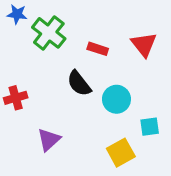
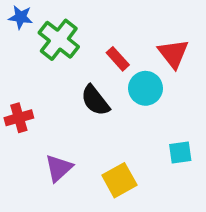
red rectangle: (98, 49) -> (118, 59), turned 30
cyan circle: (116, 99) -> (145, 88), moved
yellow square: (121, 153) -> (119, 180), moved

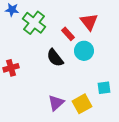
red triangle: (173, 54) -> (89, 22), moved
purple triangle: (59, 168) -> (56, 103), moved
yellow square: (119, 180) -> (82, 104), moved

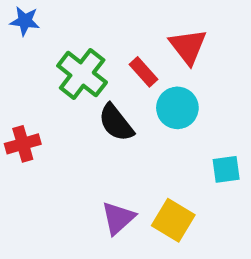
green cross: (34, 23) -> (82, 74), moved
cyan square: (104, 88) -> (226, 169), moved
yellow square: (82, 104) -> (173, 220), turned -30

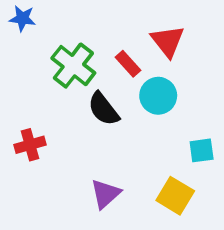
red cross: (23, 144) -> (30, 145), moved
yellow square: (173, 220) -> (175, 196), moved

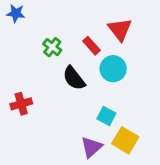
green cross: (73, 66) -> (52, 47), size x0.6
cyan square: (202, 150) -> (106, 116), moved, turned 36
purple triangle: (105, 194) -> (91, 147), moved

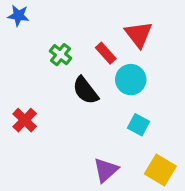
red cross: (21, 104) -> (25, 120), turned -30
cyan square: (106, 116) -> (139, 125), moved
yellow square: (125, 140) -> (160, 170), moved

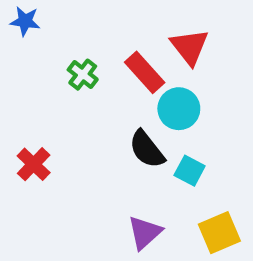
red rectangle: (106, 53) -> (145, 72), size x1.4
black semicircle: (85, 90) -> (147, 149), moved
yellow square: (160, 170) -> (219, 233), turned 36

